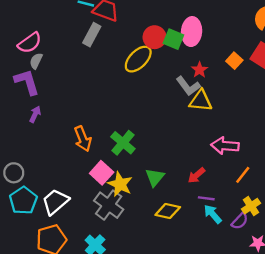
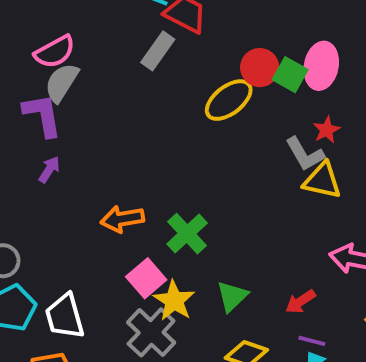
gray semicircle: (36, 61) -> (62, 83), size x1.5
orange arrow: (83, 139) -> (122, 219), turned 95
white trapezoid: (55, 202) -> (65, 316), turned -72

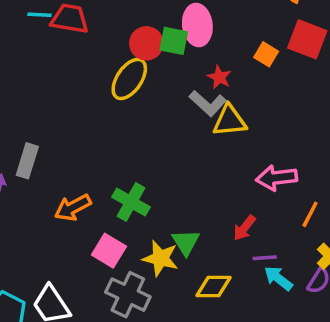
gray rectangle: (158, 51) -> (27, 161), moved
yellow star: (174, 301) -> (161, 258), moved

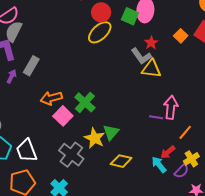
red circle: (146, 43) -> (101, 12), moved
pink arrow: (277, 178) -> (171, 107), turned 90
red arrow: (244, 228) -> (168, 152), moved
pink square: (109, 251) -> (63, 116), moved
purple line: (265, 258) -> (156, 117), moved

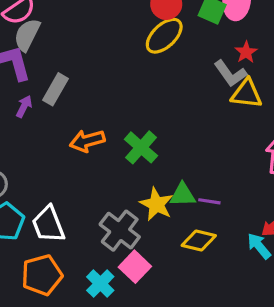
pink square: (63, 116) -> (135, 267), moved
purple line: (156, 117) -> (209, 201), moved
green triangle: (111, 132) -> (183, 195), turned 48

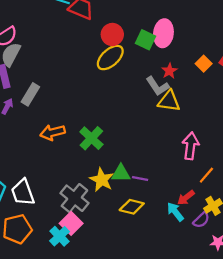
pink square: (135, 267) -> (71, 223), moved

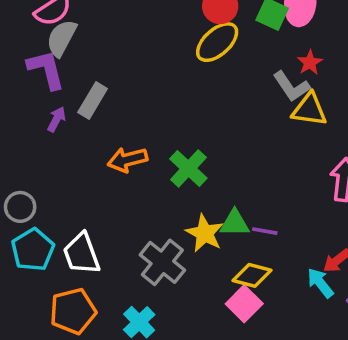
pink square: (71, 223) -> (244, 304), moved

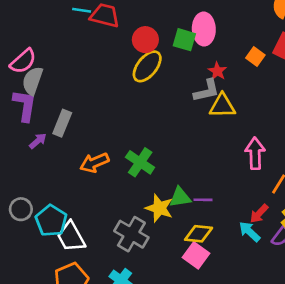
purple L-shape: (46, 69) -> (25, 105), turned 32
gray L-shape: (291, 86) -> (207, 91), turned -60
purple arrow: (56, 119) -> (38, 141), turned 30
cyan pentagon: (33, 250) -> (51, 221), moved

